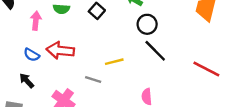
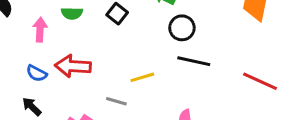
black line: (155, 51) -> (194, 61), turned -30

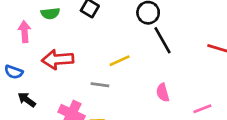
black line: (194, 61) -> (162, 40), turned 56
blue semicircle: (37, 73) -> (14, 72), moved

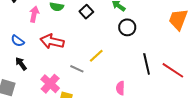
black line: (162, 40) -> (147, 64), moved
yellow line: (120, 61) -> (96, 56), turned -35

